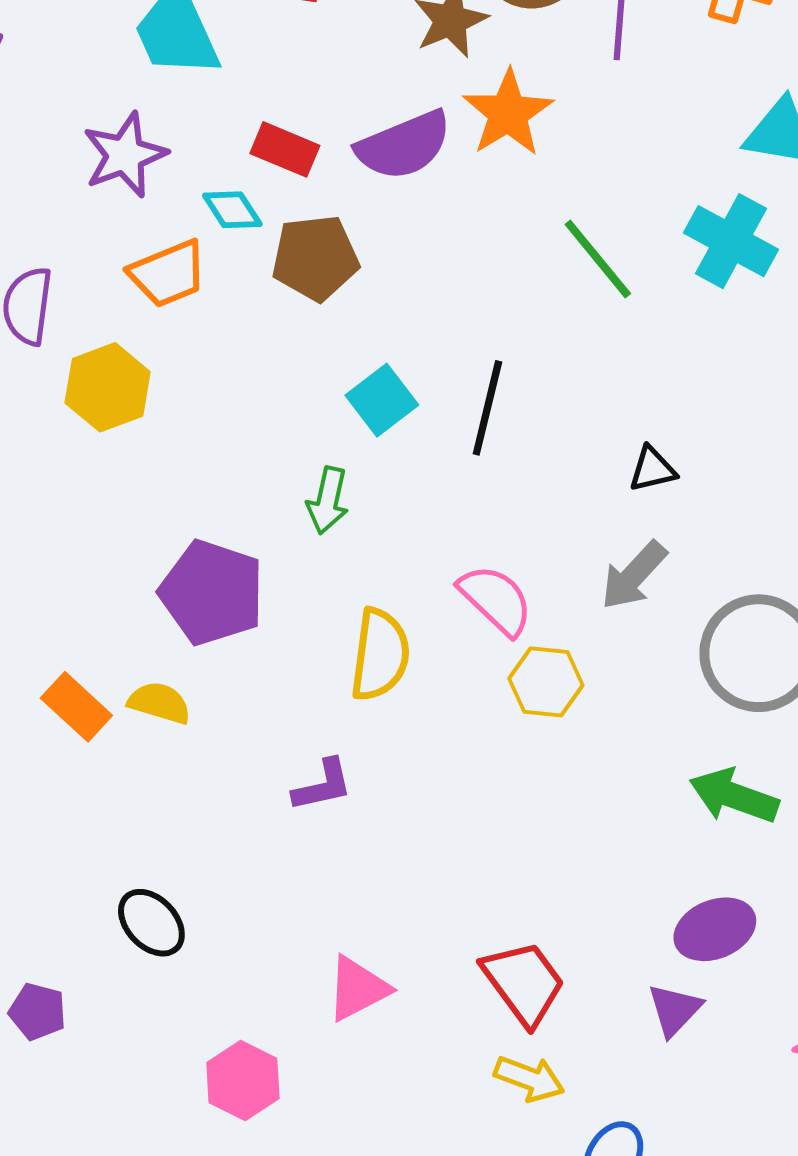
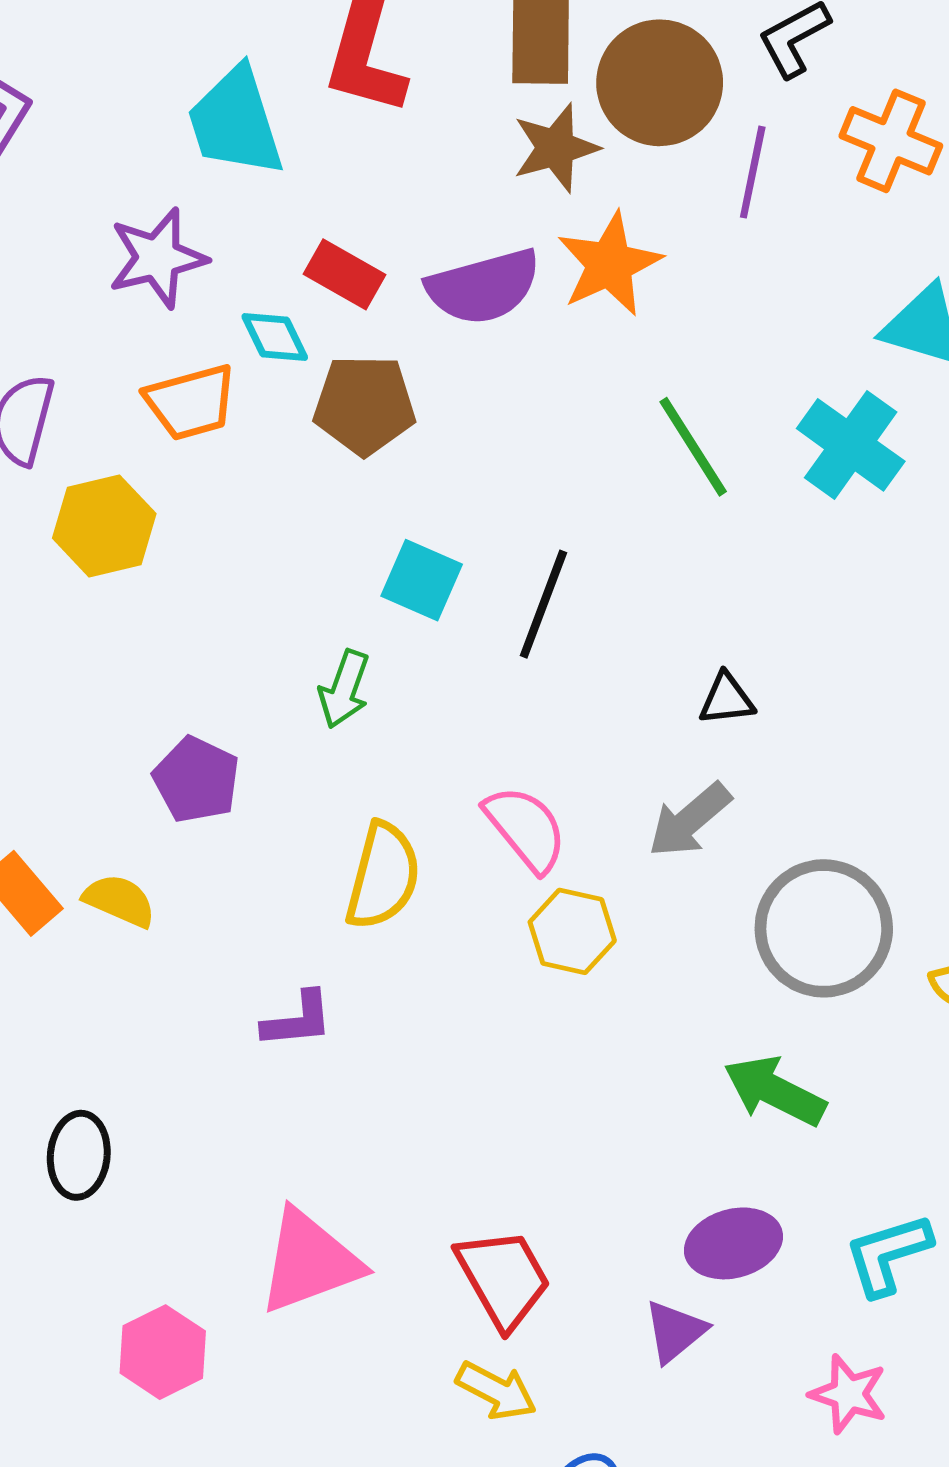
cyan square: (382, 400) -> (422, 580), turned -36
purple pentagon: (212, 593) -> (196, 780), size x0.7
black ellipse: (151, 923) -> (79, 1155), turned 42
pink triangle: (358, 989) -> (309, 1261), size x1.4

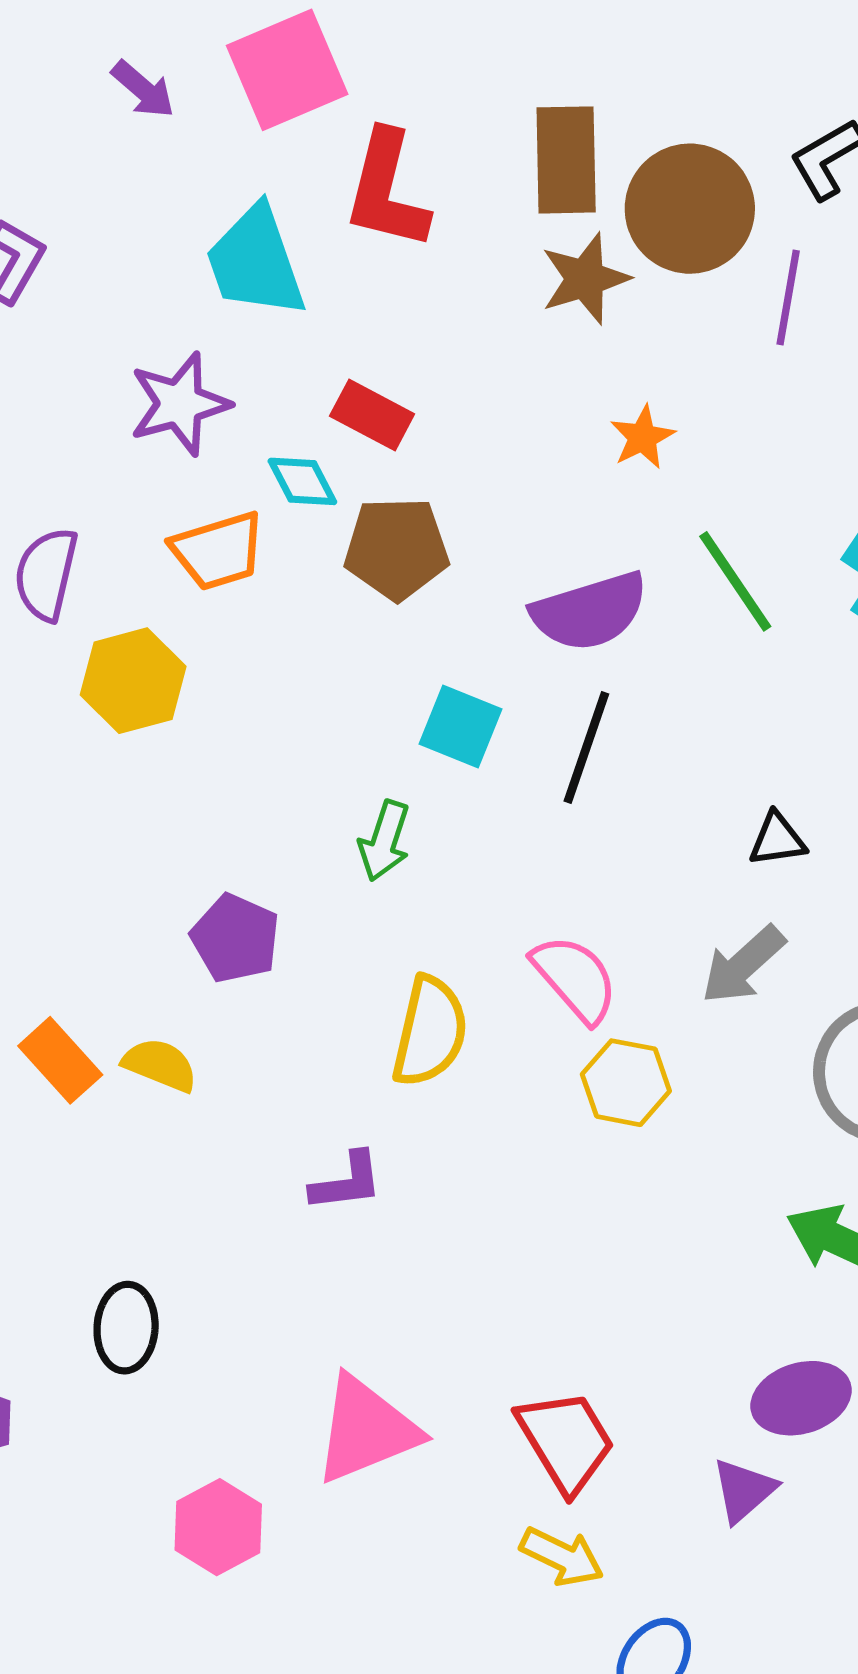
orange star: (609, 264) -> (642, 437), moved, size x0.6
purple semicircle: (483, 287) -> (590, 611), moved

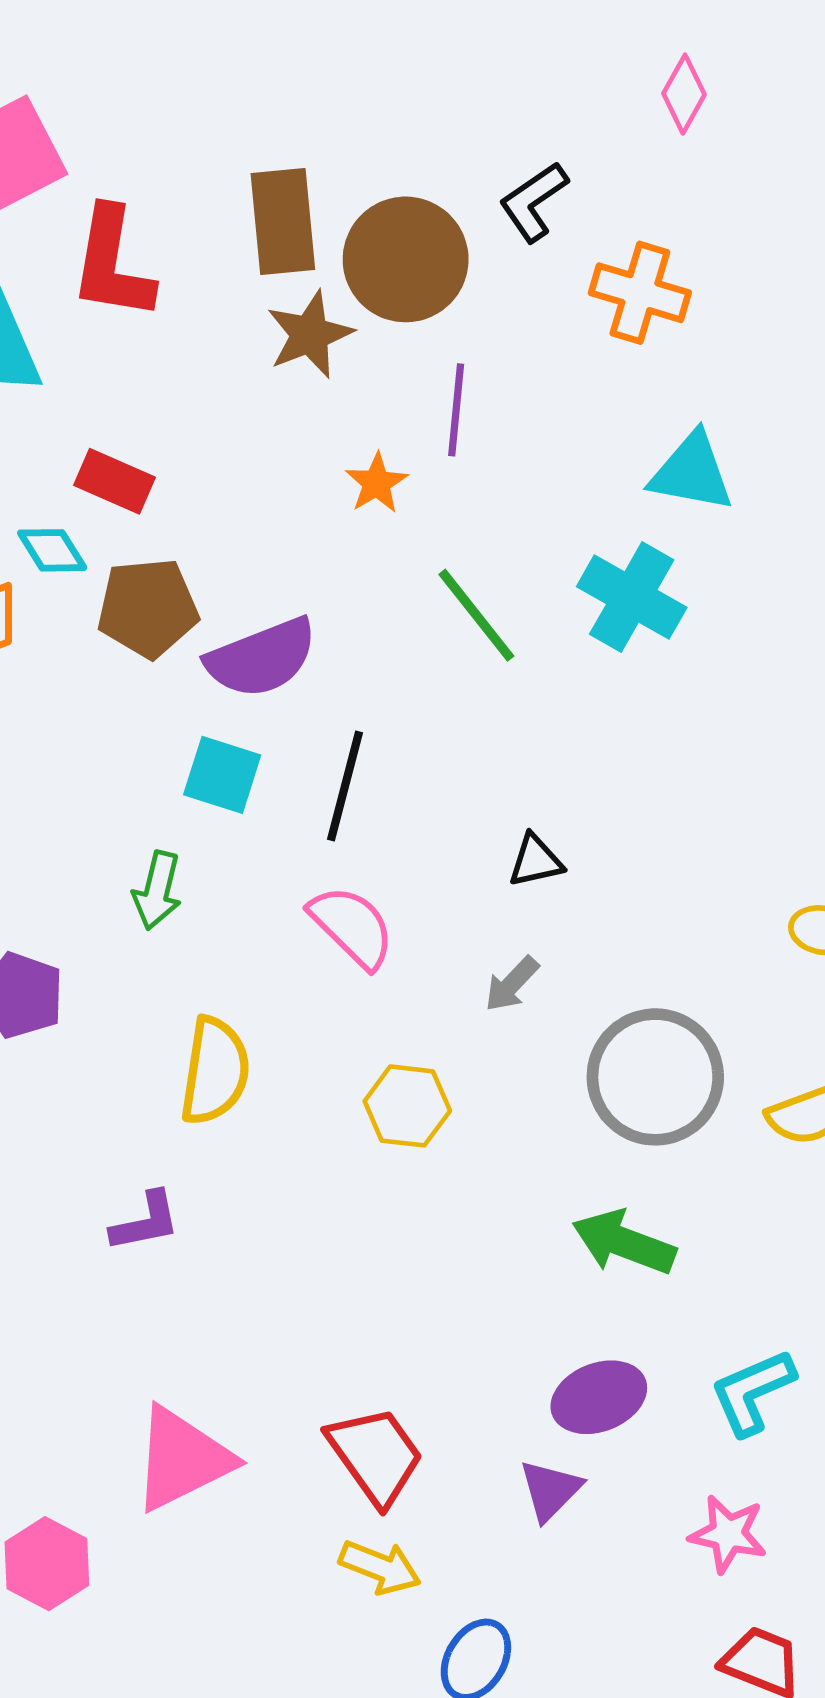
purple line: (788, 297) -> (456, 410), moved
purple semicircle: (590, 611) -> (262, 658), moved
gray arrow: (743, 965) -> (512, 984), size x0.7
pink semicircle: (575, 979) -> (352, 927), moved

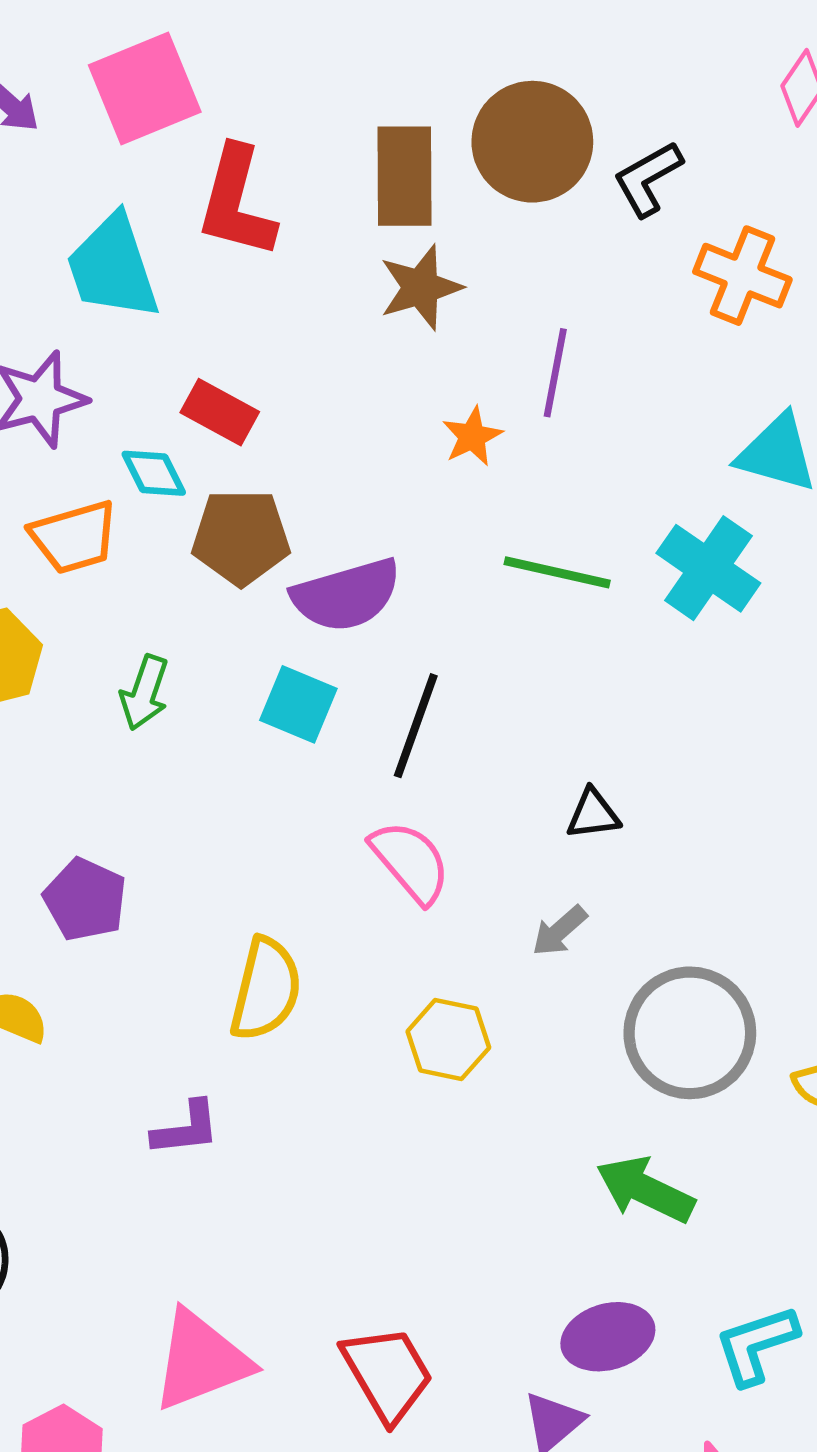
brown circle: (406, 259) -> (532, 142), moved
green line: (476, 615) -> (557, 572), turned -44
green arrow: (157, 891) -> (145, 693), moved

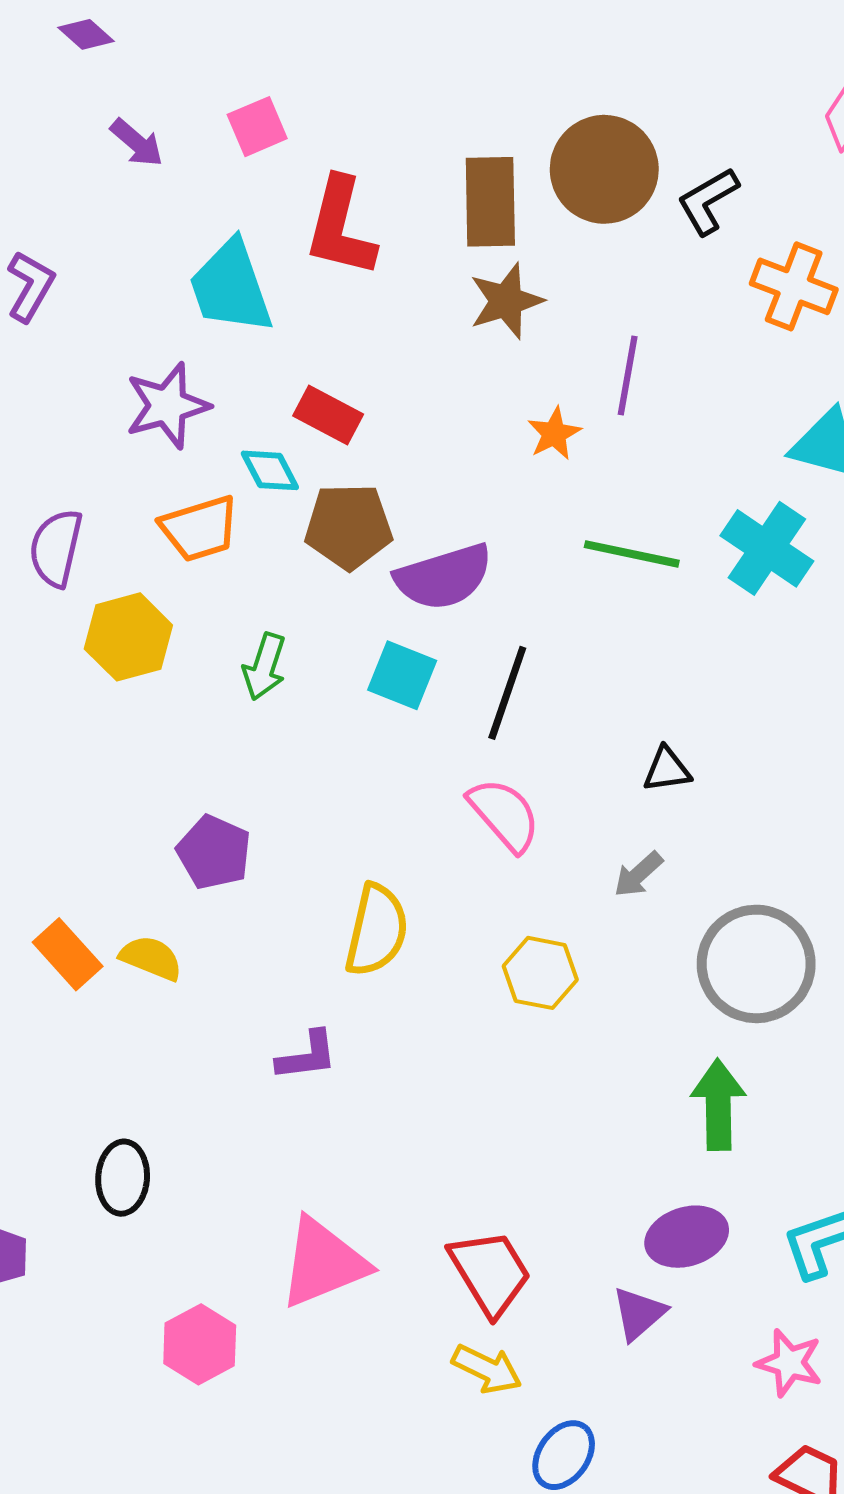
pink square: (145, 88) -> (257, 127), size x0.6
green arrow: (645, 1190) -> (718, 1105), turned 64

